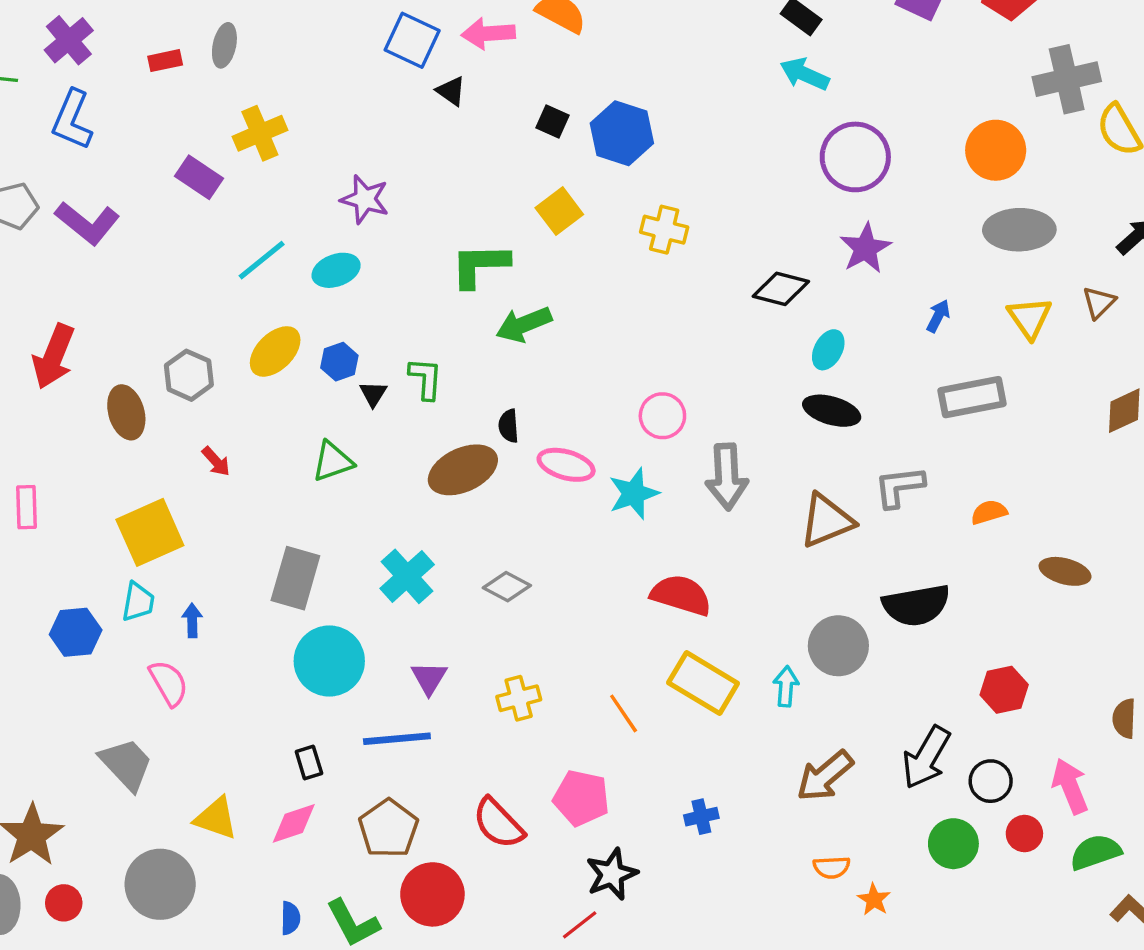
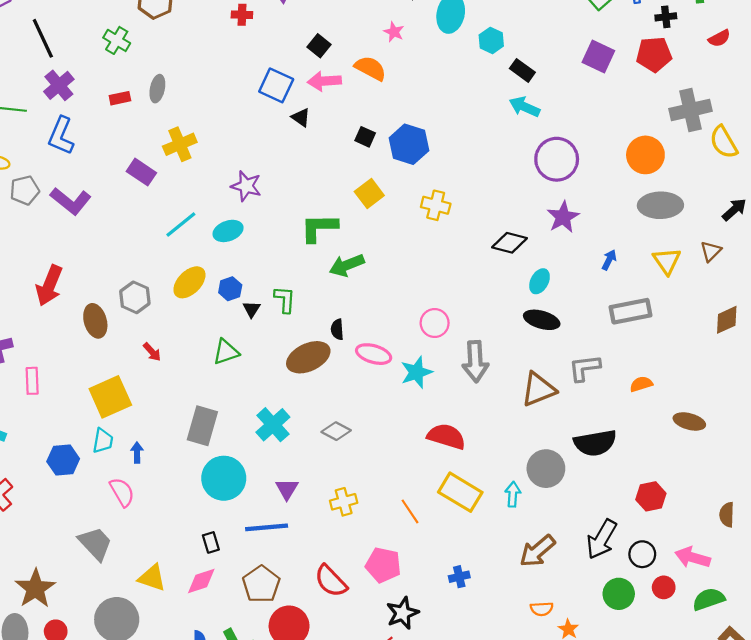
pink arrow: (1070, 786) -> (693, 557), turned -52

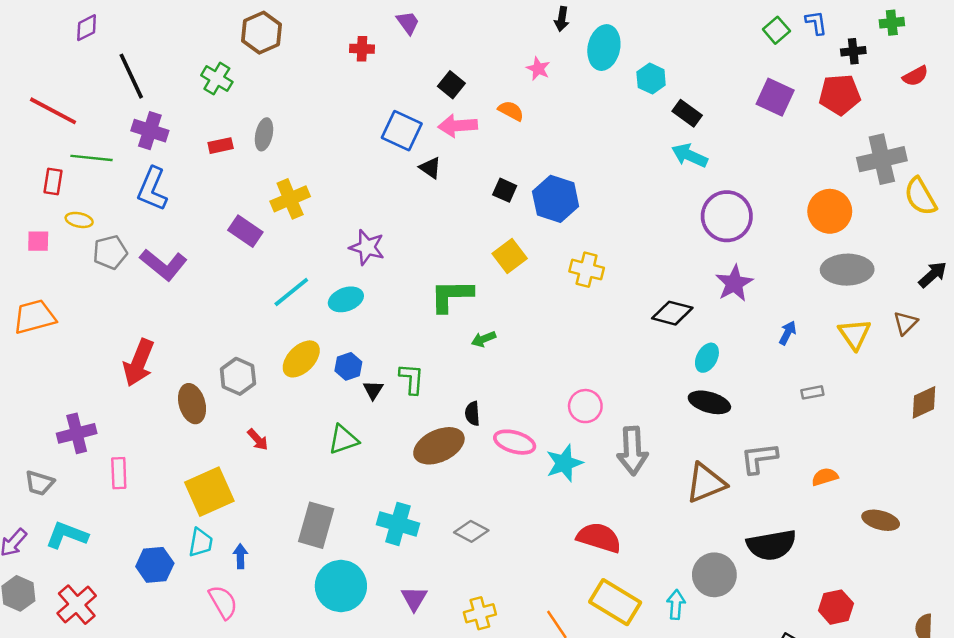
orange semicircle: (370, 68) -> (511, 111), size x0.7
purple cross: (59, 85) -> (150, 131), turned -32
green arrow: (347, 265) -> (484, 339), size x0.6
gray rectangle: (630, 311) -> (812, 392), size x0.5
cyan cross: (273, 425) -> (398, 524), turned -32

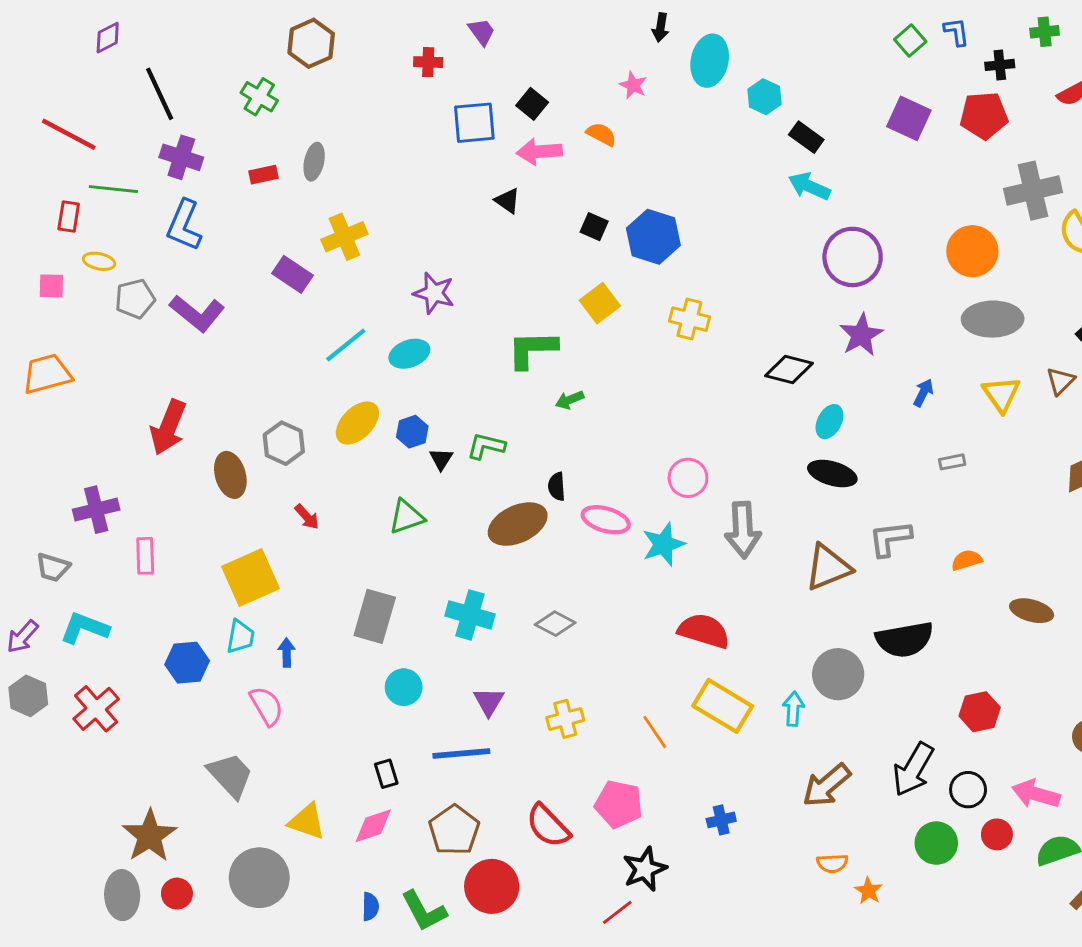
blue square: (402, 131) -> (474, 123), moved, turned -30
green L-shape: (412, 379) -> (486, 446), turned -80
cyan circle: (341, 586) -> (404, 687), size x0.6

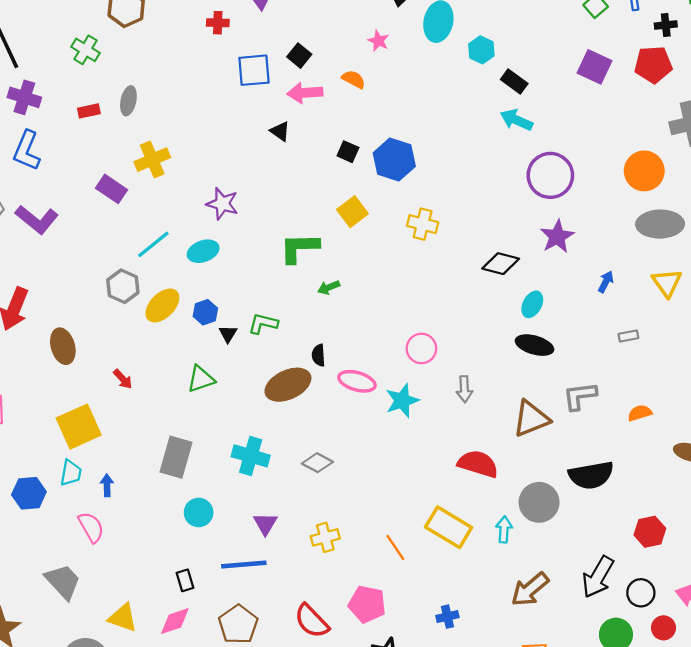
gray hexagon: (284, 443) -> (123, 286), moved
gray arrow: (743, 530) -> (464, 389), size x0.6
red semicircle: (704, 631) -> (478, 464), moved

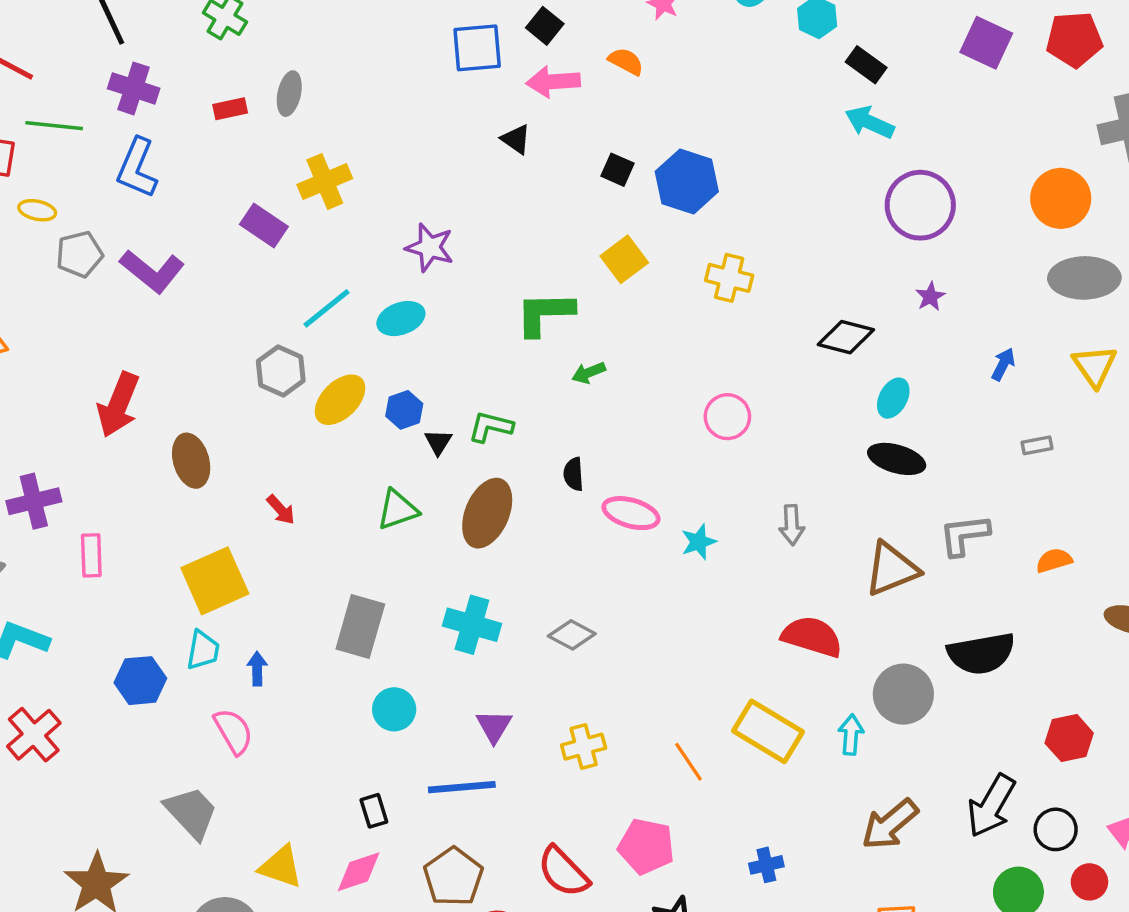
purple star: (557, 236) -> (930, 297), size x0.6
pink circle: (421, 348) -> (727, 417), moved
brown ellipse: (288, 385) -> (487, 513), moved, turned -42
cyan star: (402, 401) -> (699, 542), size x0.7

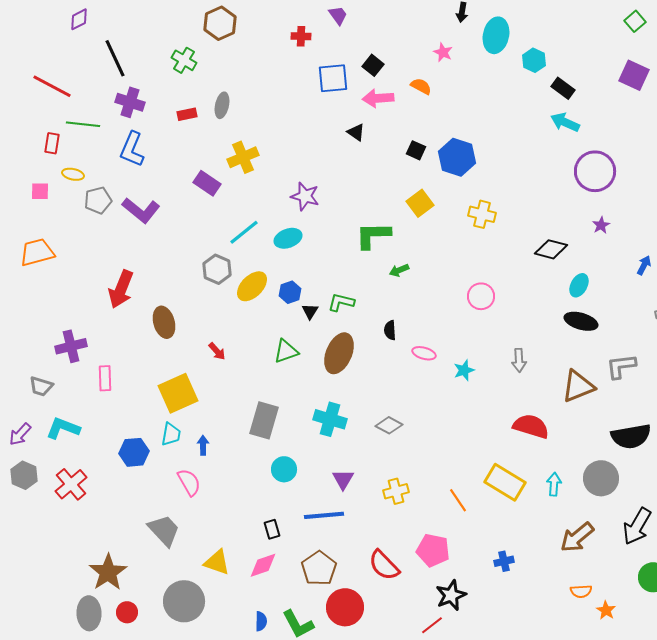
pink ellipse: (631, 513) -> (424, 353), size x0.7
gray circle: (903, 694) -> (601, 478), moved

